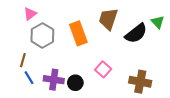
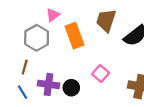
pink triangle: (30, 14) -> (53, 15), moved
brown line: (23, 60) -> (25, 67), moved
blue line: (29, 78) -> (22, 92), moved

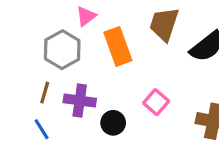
purple cross: (49, 84) -> (80, 101), moved

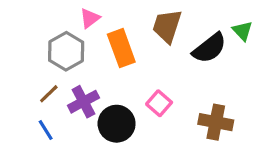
brown line: (45, 93) -> (49, 94), turned 30
purple cross: (80, 101) -> (83, 102), turned -36
black circle: (113, 123) -> (117, 124), size x1.5

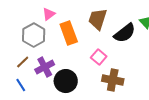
pink square: (159, 103) -> (99, 57), moved
brown cross: (216, 122) -> (113, 80), moved

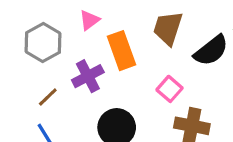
gray hexagon: (34, 35) -> (43, 43), moved
purple cross: (45, 67) -> (88, 76), moved

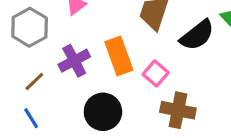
orange rectangle: (121, 51) -> (119, 56), moved

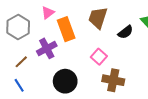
black semicircle: (197, 35) -> (125, 32), size x0.7
orange rectangle: (119, 56) -> (66, 29), moved

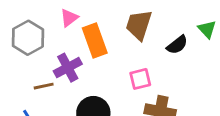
pink square: (99, 57) -> (140, 79), turned 35
brown line: (21, 62) -> (44, 86), moved, turned 32

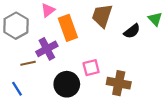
pink square: (140, 79) -> (91, 68), moved

